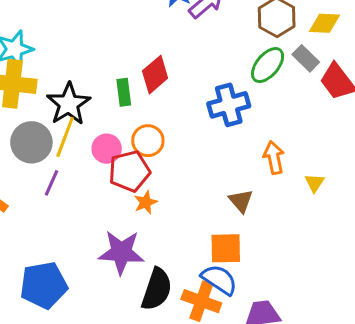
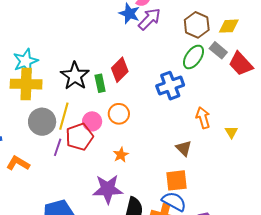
black star: (69, 104) -> (75, 76), moved
red pentagon: (129, 171) -> (79, 137), moved

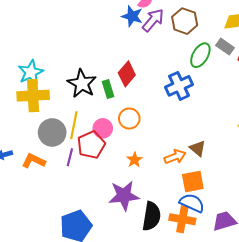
brown hexagon: (197, 25) -> (185, 21), moved
orange arrow: (203, 118) -> (175, 157), moved, turned 90
orange L-shape: (18, 163) -> (34, 161), moved

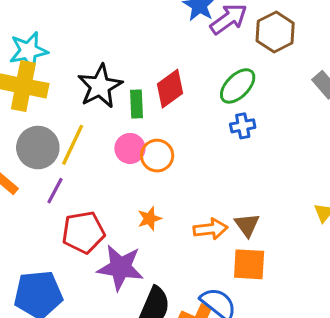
green ellipse: (200, 55) -> (238, 86), moved
blue cross: (179, 86) -> (243, 126), size x0.6
pink circle: (103, 128) -> (130, 148), moved
red pentagon: (91, 145) -> (83, 232), moved
orange square: (193, 181) -> (249, 264), moved

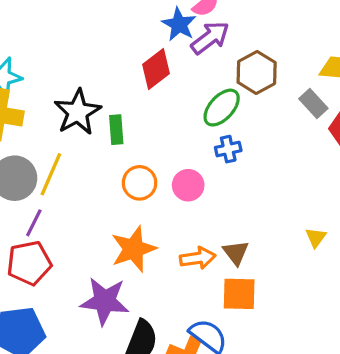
brown hexagon: (275, 32) -> (257, 72), moved
red diamond: (170, 89) -> (156, 69), moved
pink circle: (130, 148) -> (188, 185), moved
orange star: (149, 219) -> (134, 249), size x1.8
red pentagon: (83, 232) -> (29, 263), moved

